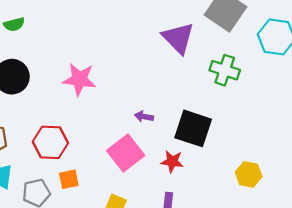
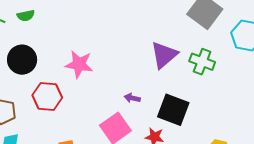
purple triangle: (178, 38) -> (164, 55), moved, turned 32
red hexagon: (50, 142) -> (47, 96), moved

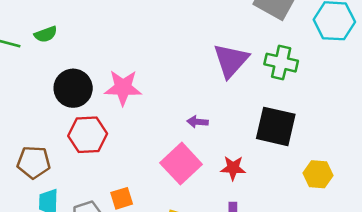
black circle: (22, 60) -> (73, 88), moved
black square: (173, 110) -> (276, 126), moved

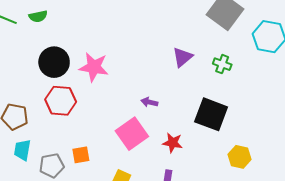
purple triangle: (231, 60) -> (182, 57), size x0.7
green cross: (281, 63) -> (222, 64), size x0.7

